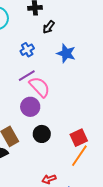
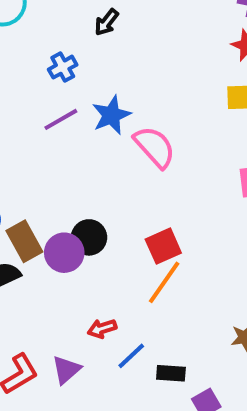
blue star: (66, 53) -> (111, 115), moved, turned 30
pink semicircle: (40, 87) -> (155, 147), moved
purple circle: (30, 107) -> (64, 253), moved

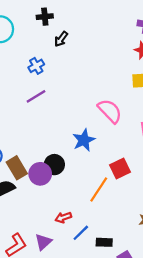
blue star: (111, 115) -> (84, 140), moved
pink semicircle: (155, 147) -> (110, 111), moved
red square: (163, 246) -> (120, 169), moved

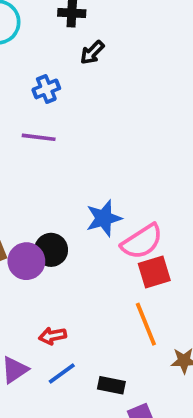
purple line: (36, 96) -> (39, 137), turned 30
pink semicircle: (110, 111) -> (142, 242), moved, turned 92
orange line: (99, 190) -> (146, 324), moved, turned -64
blue line: (81, 233) -> (62, 374), moved

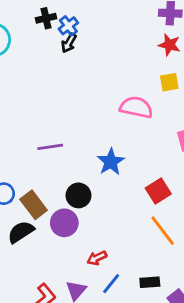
blue cross: (46, 89) -> (68, 26), moved
purple line: (39, 137) -> (50, 147), moved
pink semicircle: (142, 242) -> (136, 107), moved, turned -120
purple circle: (26, 261) -> (64, 223), moved

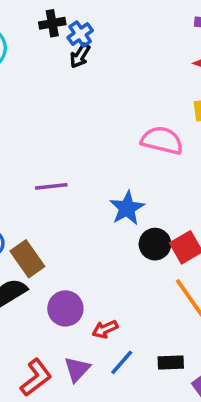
black circle: (78, 195) -> (155, 244), moved
purple circle: (64, 223) -> (65, 308), moved

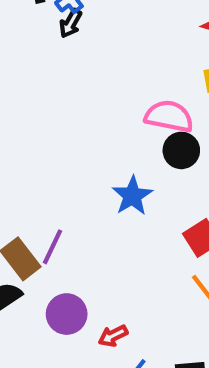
purple line: (51, 186) -> (53, 247), moved, turned -56
black circle: (155, 244) -> (181, 150), moved

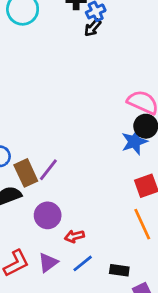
blue star: (132, 196) -> (134, 142), moved

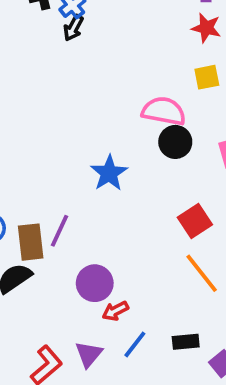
blue star: (134, 142) -> (109, 173), moved
brown rectangle: (26, 173) -> (31, 242), turned 32
purple circle: (48, 215) -> (95, 283), moved

